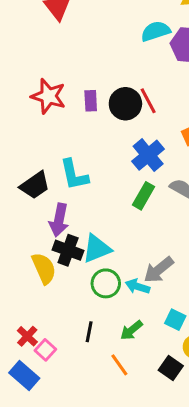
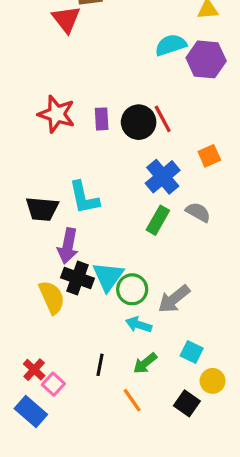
black trapezoid: (35, 185) -> (42, 209), turned 40
cyan triangle: (97, 249) -> (108, 276), turned -32
green circle: (106, 283) -> (132, 289), moved
cyan arrow: (137, 286) -> (139, 325), moved

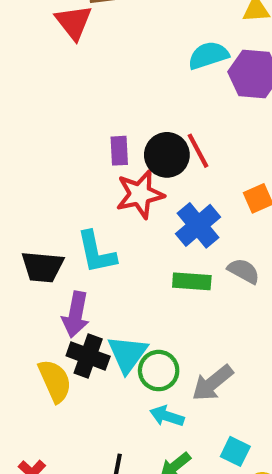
red star: (57, 114) -> (140, 194), moved, turned -30
green rectangle: (158, 220) -> (192, 281), turned 64

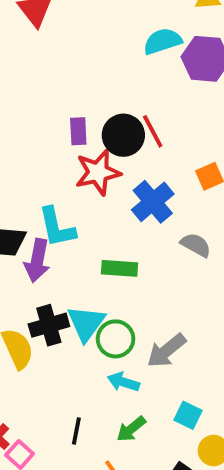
green rectangle: (192, 281) -> (119, 268), moved
purple arrow: (76, 315) -> (37, 261), moved
black cross: (88, 356) -> (49, 325), turned -36

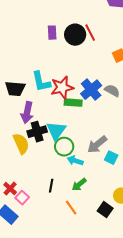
red star: (98, 172) -> (62, 88), moved
blue cross: (153, 202) -> (91, 90), moved
purple arrow: (37, 261) -> (27, 113), moved
green circle: (116, 339) -> (64, 147), moved
cyan square: (188, 415) -> (111, 158), moved

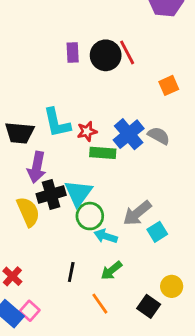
red star: (62, 88) -> (87, 131), size x0.6
cyan square: (111, 158) -> (157, 232), turned 32
pink square: (22, 198) -> (30, 311), moved

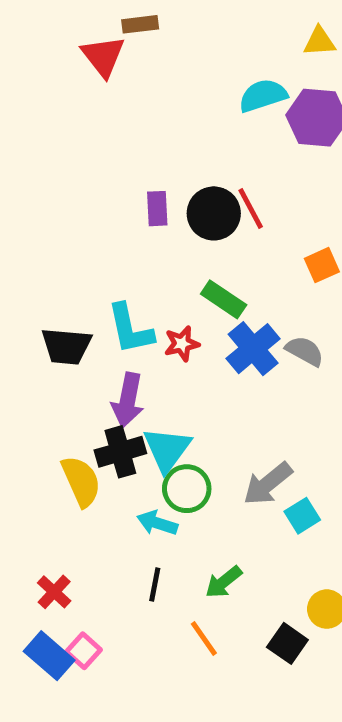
green rectangle: (103, 153) -> (224, 299), moved, turned 30
purple arrow: (37, 167) -> (128, 400), moved
cyan arrow: (106, 236) -> (157, 523), moved

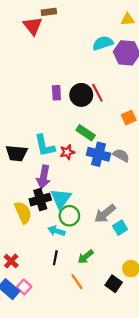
blue cross: (253, 349) -> (99, 154), turned -35

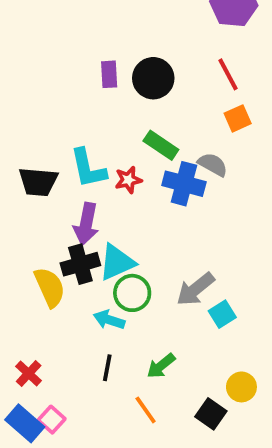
red line: (97, 93) -> (228, 74), moved
gray semicircle: (121, 155) -> (213, 164), moved
cyan triangle: (61, 198) -> (117, 262), turned 30

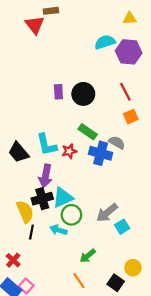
black trapezoid: (38, 182) -> (19, 152), turned 45
black line: (107, 368) -> (31, 232), moved

